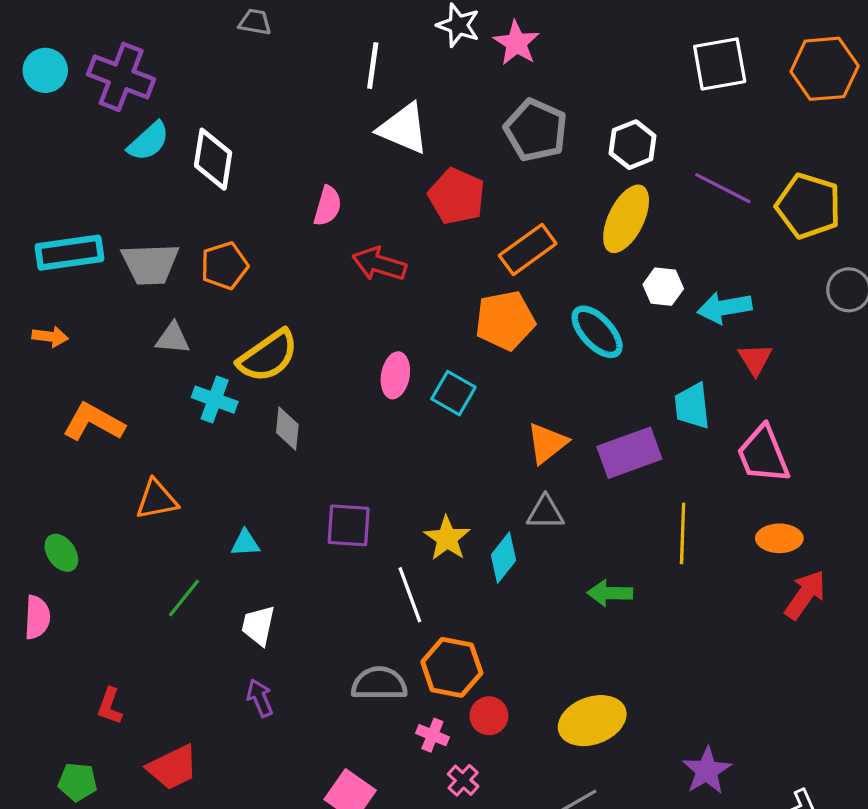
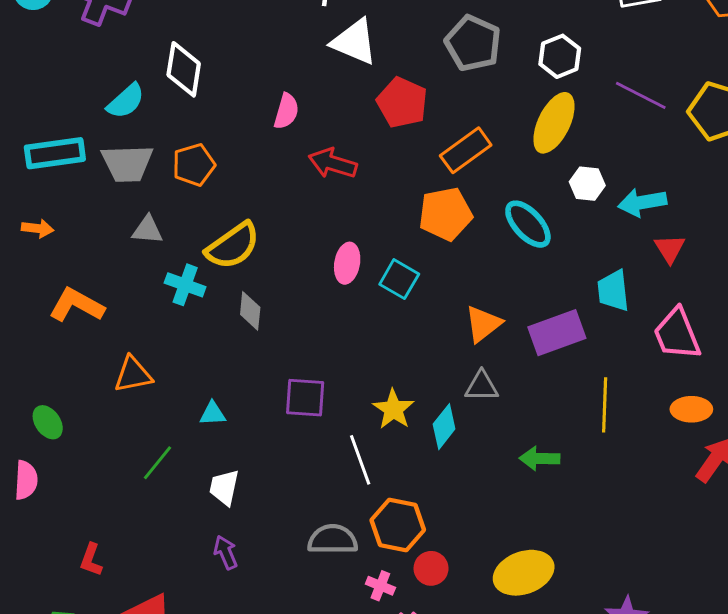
cyan semicircle: (149, 141) -> (126, 101), moved

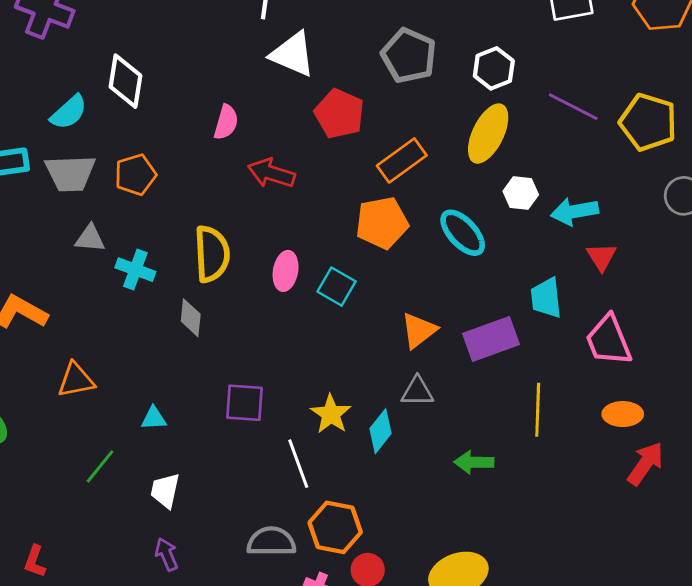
yellow semicircle: (233, 246) -> (212, 254), moved, turned -58
cyan cross: (185, 285) -> (135, 270), moved

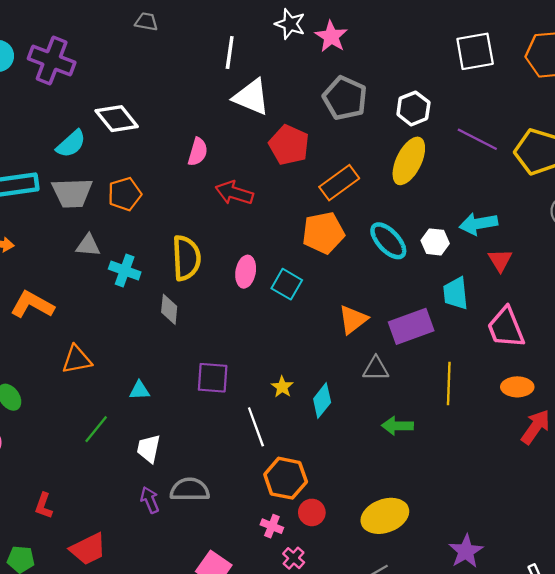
white diamond: (125, 81) -> (117, 119), turned -48
white hexagon: (521, 193) -> (435, 242), moved
gray triangle: (417, 391) -> (376, 369), moved
yellow star: (331, 414) -> (282, 387), size x0.7
gray semicircle: (271, 542) -> (190, 490), moved

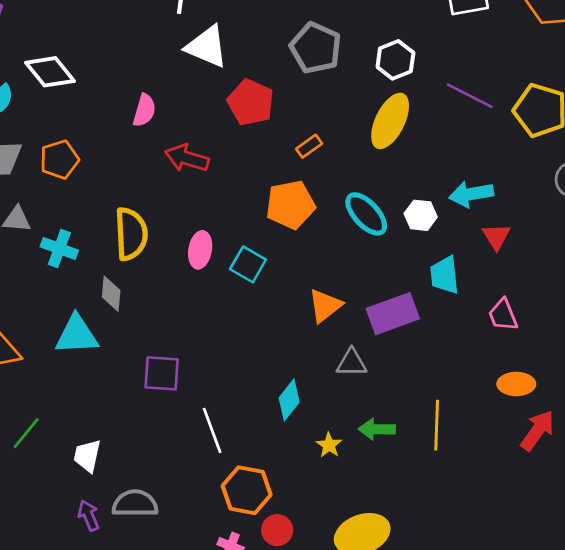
orange rectangle: (339, 183) -> (309, 146), size x0.6
pink trapezoid: (506, 328) -> (503, 315), size x0.7
yellow line: (449, 383) -> (437, 425), moved
yellow star: (282, 387) -> (329, 445), moved
cyan triangle: (140, 390) -> (77, 335), moved, size x1.8

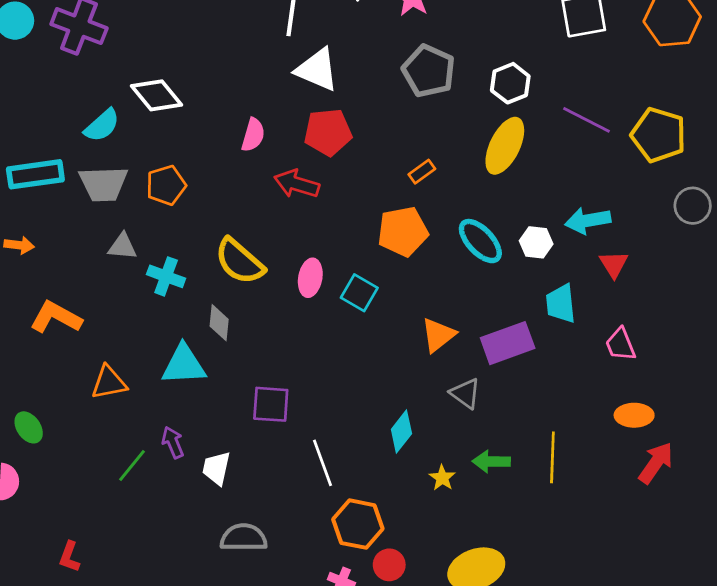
red pentagon: (251, 102) -> (328, 132), moved, turned -30
yellow semicircle: (131, 234) -> (240, 261), turned 134
gray triangle: (352, 363) -> (465, 393), turned 36
white trapezoid: (87, 456) -> (216, 468), moved
purple arrow: (89, 515) -> (173, 442), moved

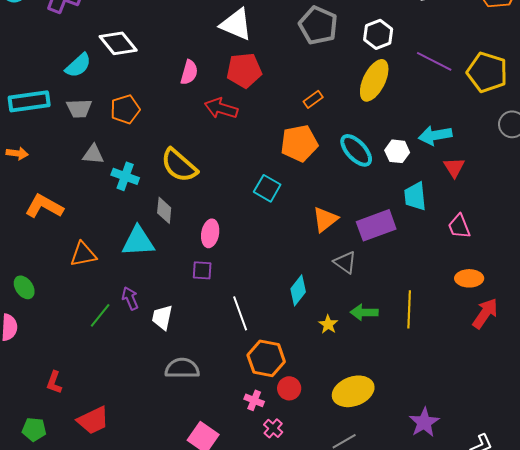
gray trapezoid: (103, 184) -> (79, 108), size x0.7
pink ellipse: (310, 278) -> (210, 233), moved
purple square: (271, 404) -> (202, 270), size x0.7

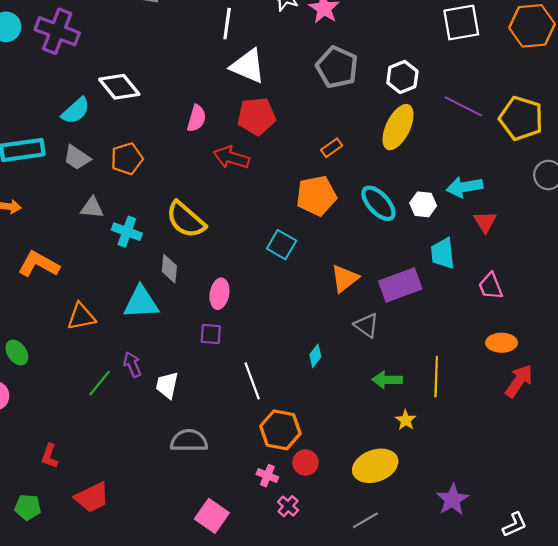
gray trapezoid: (79, 108) -> (77, 158), turned 36
cyan diamond: (298, 290) -> (315, 356), size x0.7
yellow star: (328, 324) -> (406, 420), moved

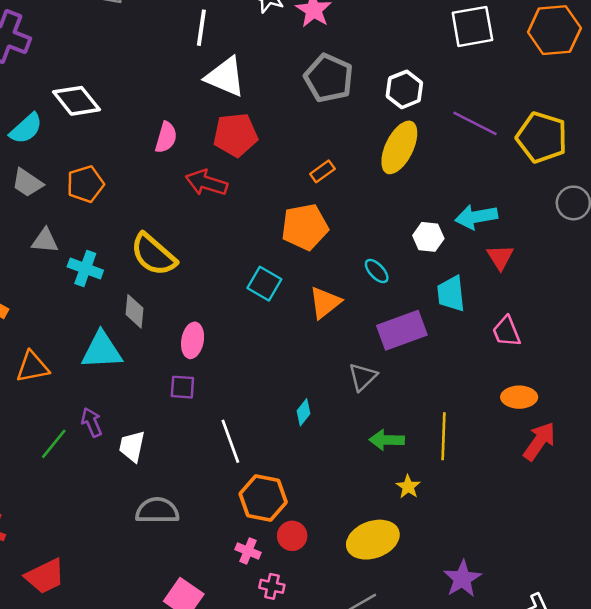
cyan ellipse: (378, 203) -> (377, 271), moved, size x0.6
orange triangle: (345, 278) -> (325, 303), moved
gray triangle: (366, 325) -> (363, 377), turned 40
pink cross: (288, 506) -> (272, 586), turned -30

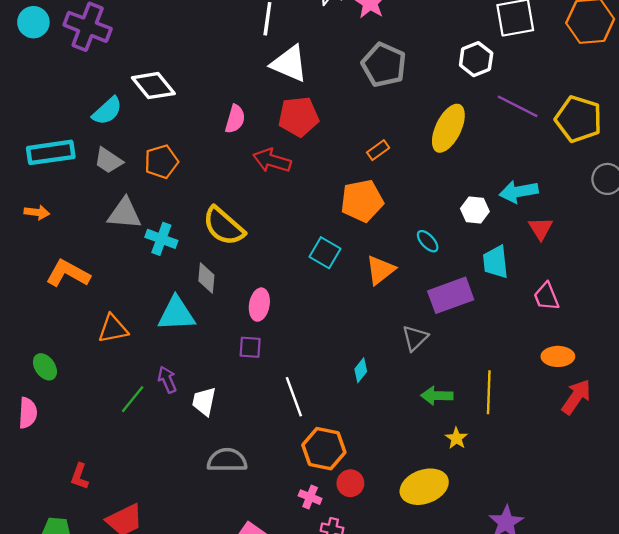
white hexagon: (404, 89) -> (476, 59), moved
gray triangle: (45, 241) -> (124, 214), size x1.4

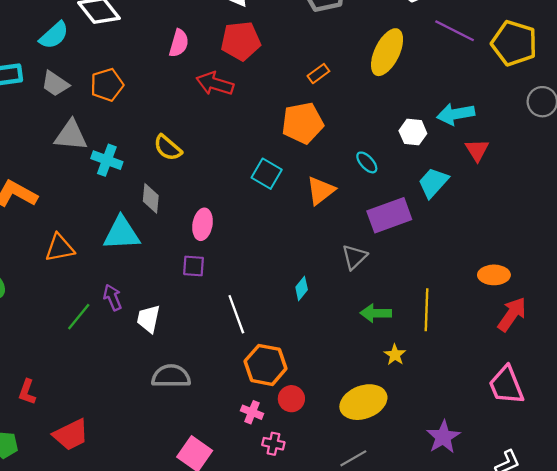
yellow semicircle: (224, 226) -> (168, 148), size x0.7
cyan trapezoid: (496, 262) -> (433, 183), turned 48
pink trapezoid: (546, 297) -> (506, 385), moved, size x1.4

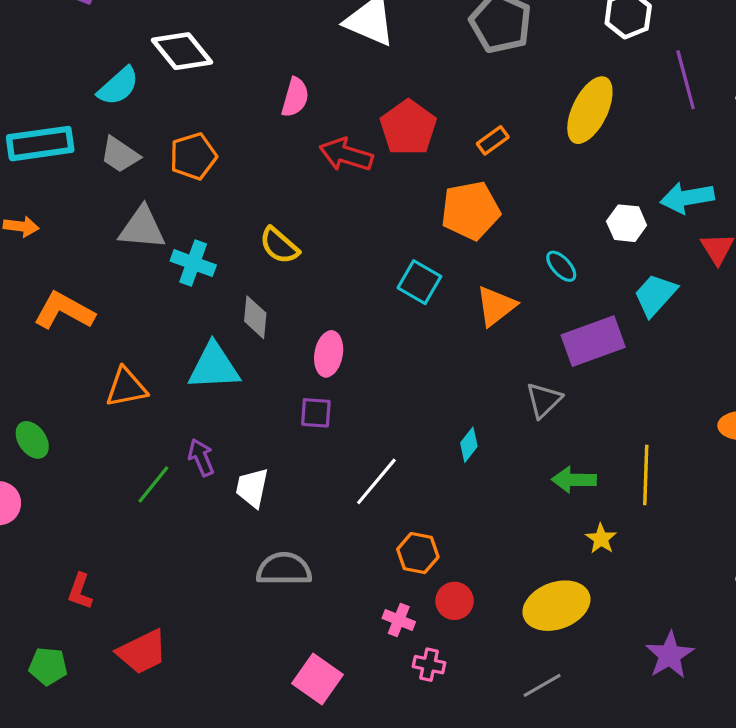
purple line: (455, 31) -> (686, 80), turned 48
red pentagon: (241, 41) -> (408, 128), moved, turned -30
white line: (236, 314) -> (376, 481), turned 60
orange hexagon: (266, 365) -> (418, 553), size x0.7

